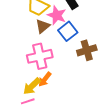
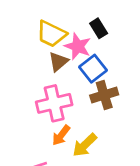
brown cross: (87, 50) -> (104, 95), moved
yellow arrow: (32, 86) -> (85, 145), moved

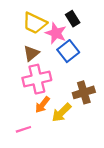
brown triangle: (58, 62) -> (31, 53), moved
brown cross: (104, 95) -> (84, 92), moved

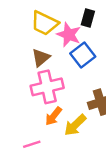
black rectangle: (73, 19) -> (88, 18), turned 48

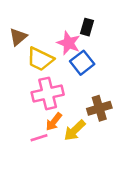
yellow trapezoid: (45, 23) -> (40, 59), moved
brown triangle: (41, 58) -> (18, 37), moved
pink line: (32, 144) -> (39, 138), moved

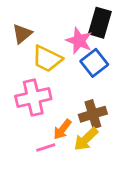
black rectangle: (87, 27) -> (100, 23), size x1.5
pink cross: (48, 93) -> (33, 98), moved
brown cross: (99, 108) -> (93, 114), moved

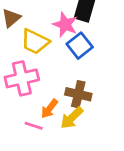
brown cross: (93, 114) -> (78, 94), turned 30
pink line: (46, 147) -> (34, 126), turned 36

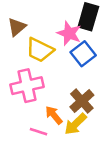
brown cross: (78, 94) -> (82, 101), turned 35
orange arrow: (49, 109) -> (54, 115), turned 102

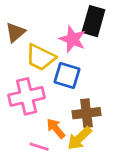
blue square: (83, 54) -> (67, 75), moved, turned -35
brown cross: (82, 101) -> (86, 113), turned 35

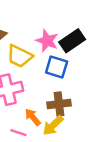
black rectangle: (93, 21) -> (72, 41), moved, turned 40
blue square: (67, 75) -> (57, 67), moved

